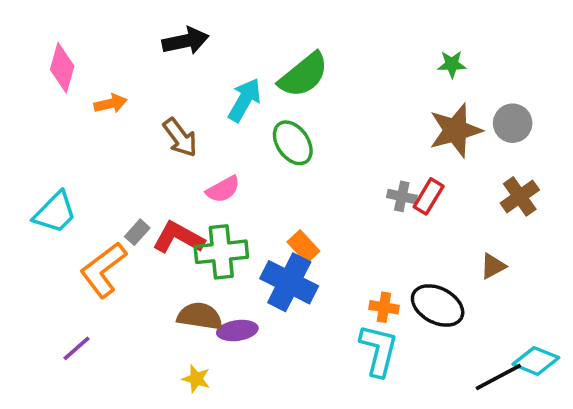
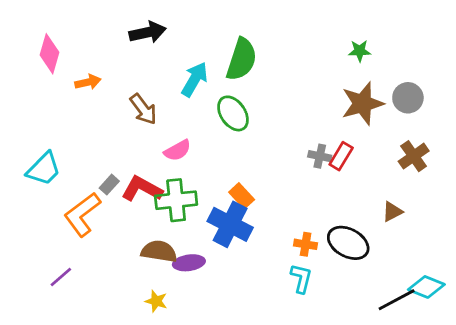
green semicircle: (303, 75) -> (242, 59), turned -33
cyan L-shape: (379, 350) -> (301, 278), size x0.7

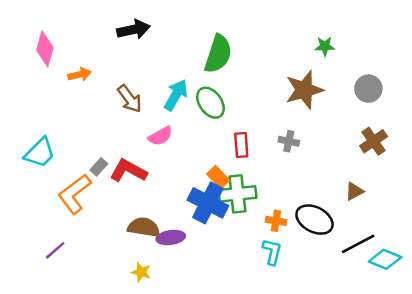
cyan arrow: (195, 79) -> (176, 95), moved
brown star: (362, 103) -> (304, 90), moved
red rectangle: (341, 156) -> (241, 145), moved, turned -35
green cross: (176, 200) -> (237, 194), moved
black line: (397, 300) -> (358, 244), moved

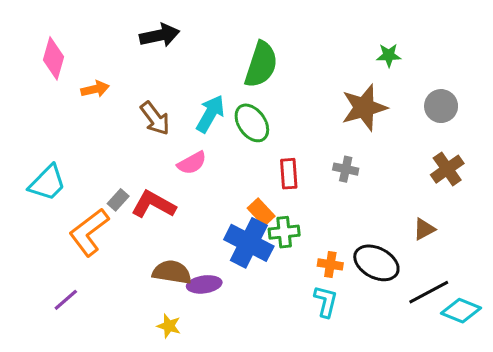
green cross: (237, 194) -> (284, 232), size x0.7

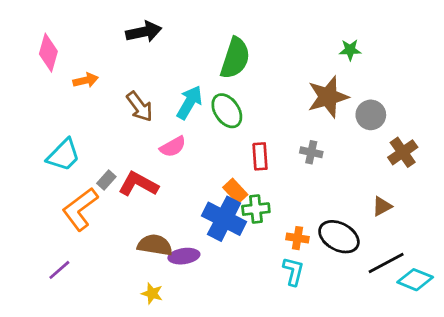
gray circle: (441, 106) -> (371, 115), moved
cyan trapezoid: (47, 183) -> (63, 155), moved

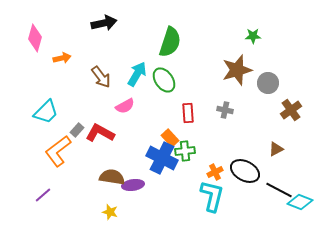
orange cross: (297, 238) -> (215, 172), turned -35
black line: (386, 263) -> (279, 190), turned 56
cyan L-shape: (293, 271) -> (212, 196), size x1.5

